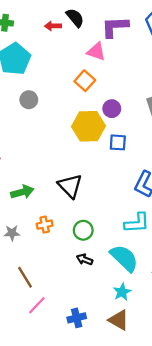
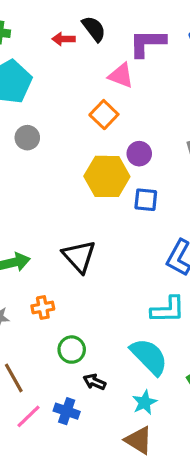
green circle: (83, 230) -> (72, 350), moved
black arrow: (85, 259) -> (94, 382), moved
blue cross: (77, 318) -> (67, 411), moved, turned 30

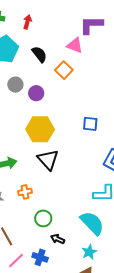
black semicircle: (94, 29) -> (39, 54), moved
red arrow: (63, 39) -> (27, 22), moved, turned 104
purple circle: (139, 154) -> (36, 93), moved
yellow hexagon: (107, 176) -> (40, 129), moved

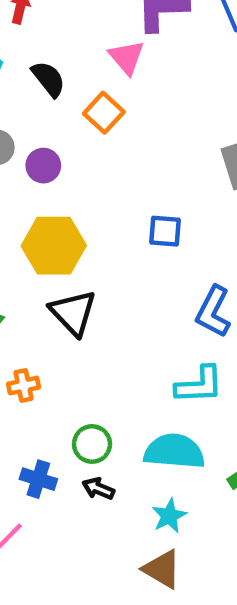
pink triangle: (75, 45) -> (127, 57), turned 30
green circle: (43, 218) -> (92, 444), moved
cyan semicircle: (92, 223) -> (174, 451), turned -40
blue cross: (40, 257) -> (38, 479), moved

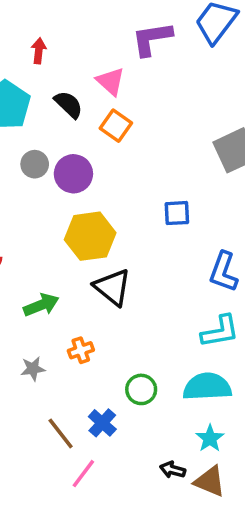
pink triangle: (127, 57) -> (111, 81), moved
purple circle: (43, 166) -> (73, 174), size x1.4
blue cross: (38, 479) -> (102, 423), turned 32
black arrow: (98, 489) -> (173, 470), moved

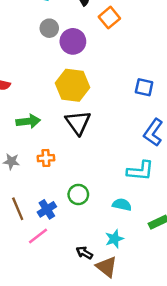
blue square: (177, 213) -> (144, 87), moved
cyan semicircle: (207, 387) -> (122, 205), size x0.6
pink line: (83, 474) -> (38, 236), moved

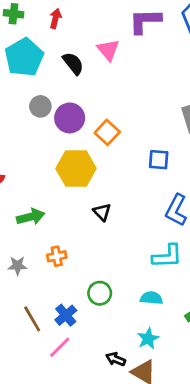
orange square: (109, 18) -> (107, 132), moved
black triangle: (78, 123) -> (102, 212), moved, size x0.6

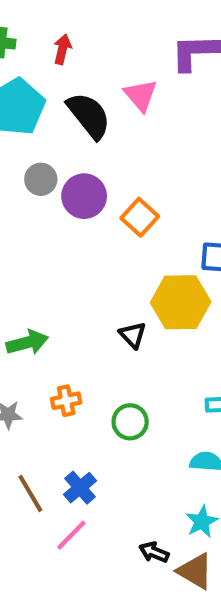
black semicircle: (73, 63) -> (89, 116), size x1.4
yellow hexagon: (76, 168) -> (181, 302), moved
green circle: (100, 293) -> (130, 422), moved

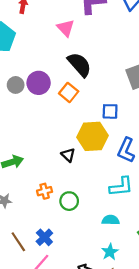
black semicircle: (89, 116) -> (79, 65), moved
gray circle: (41, 179) -> (16, 85), moved
orange cross: (66, 401) -> (45, 191), moved

